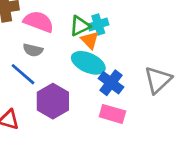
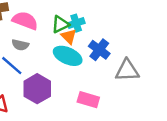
gray triangle: (158, 80) -> (127, 70), turned 40
blue cross: (111, 83) -> (99, 50), moved

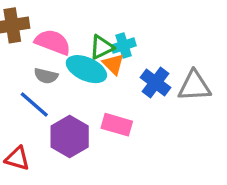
cyan ellipse: (68, 56) -> (86, 69), moved
gray triangle: (127, 70) -> (194, 86), moved
pink rectangle: (88, 100) -> (117, 125), moved

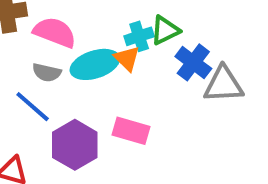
green triangle: (102, 47) -> (165, 30), moved
cyan ellipse: (86, 69) -> (95, 64), turned -42
blue cross: (156, 83) -> (193, 62), moved

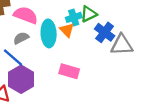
cyan ellipse: (95, 64) -> (49, 33), turned -75
gray semicircle: (47, 72) -> (21, 38), turned 140
purple hexagon: (75, 145) -> (21, 79), moved

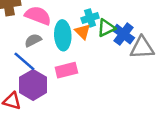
green triangle: (89, 14) -> (106, 28), moved
pink rectangle: (69, 71) -> (66, 70), moved, turned -30

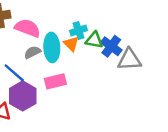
green triangle: (106, 28) -> (94, 40), turned 36
gray semicircle: (33, 40) -> (32, 52), moved

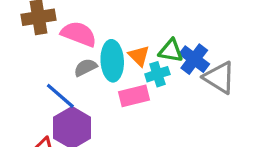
cyan cross: (78, 30) -> (157, 74), moved
gray triangle: (129, 60) -> (219, 78), turned 35
pink rectangle: (55, 81) -> (134, 96), moved

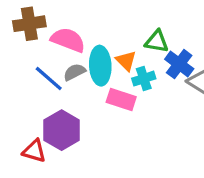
green triangle: (171, 51) -> (157, 41), moved
blue line: (60, 96) -> (49, 79), moved
pink rectangle: (134, 96) -> (121, 99), turned 32

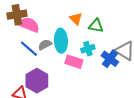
pink semicircle: (68, 40) -> (29, 25), moved
orange triangle: (126, 61) -> (76, 19), moved
blue cross: (179, 64) -> (110, 59), moved

